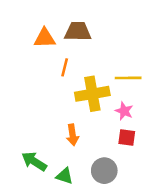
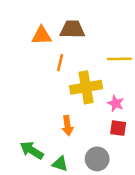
yellow line: (128, 78) -> (119, 59), moved

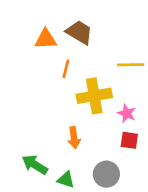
brown trapezoid: (72, 29) -> (79, 32), turned 30

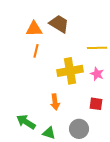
orange line: (66, 69) -> (36, 51), moved
pink star: (127, 113) -> (97, 74), moved

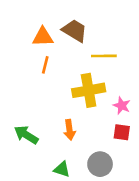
yellow line: (97, 48) -> (104, 56), moved
pink star: (97, 74) -> (122, 106), moved
green arrow: (26, 122) -> (26, 135), moved

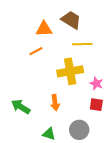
brown trapezoid: (75, 31) -> (71, 20), moved
orange triangle: (43, 37) -> (44, 29), moved
orange line: (45, 65) -> (36, 51), turned 48

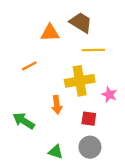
orange line: (36, 51) -> (29, 66), moved
orange arrow: (55, 103) -> (57, 105), moved
red square: (96, 105) -> (89, 119), moved

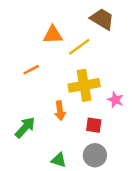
brown trapezoid: (81, 23) -> (102, 19), moved
yellow line: (93, 50) -> (79, 47), moved, turned -35
green arrow: (24, 121) -> (25, 128), turned 100

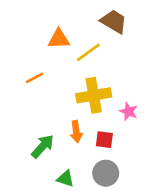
orange arrow: (60, 111) -> (76, 132), moved
green arrow: (25, 128) -> (43, 146), moved

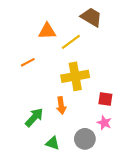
pink star: (129, 111) -> (104, 123), moved
red square: (104, 140) -> (105, 99), moved

